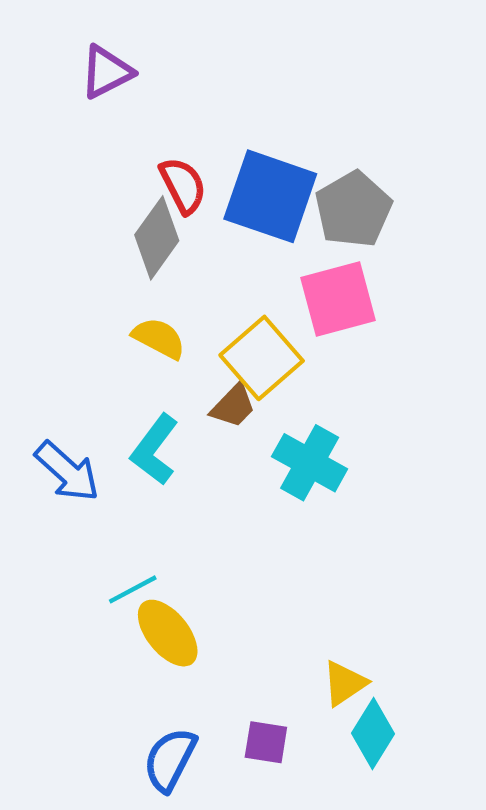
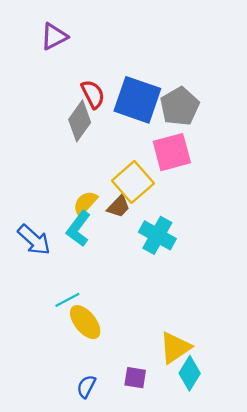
yellow semicircle: (159, 338) -> (85, 203), moved, turned -76
yellow triangle: (345, 683) -> (175, 348), size x1.4
blue semicircle: (170, 760) -> (86, 387), size x0.7

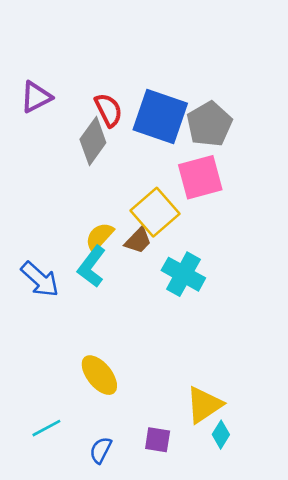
purple triangle: (54, 36) -> (36, 97), moved
cyan line: (67, 300) -> (46, 428), moved
cyan diamond: (190, 373) -> (221, 435), size x0.7

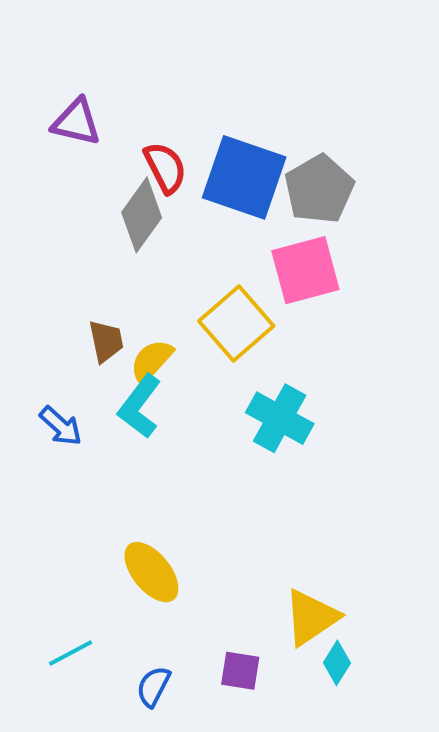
purple triangle: (36, 97) -> (76, 122), moved, turned 40
brown trapezoid: (138, 241) -> (106, 341), moved, turned -56
blue arrow: (40, 279) -> (61, 426), size x0.7

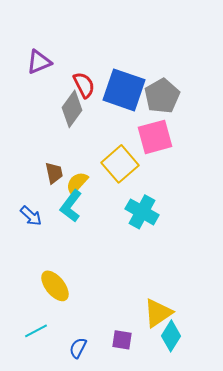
purple triangle: (76, 122) -> (39, 62), turned -36
yellow ellipse: (151, 572) -> (55, 286), moved
cyan diamond: (337, 663) -> (171, 336), size x1.4

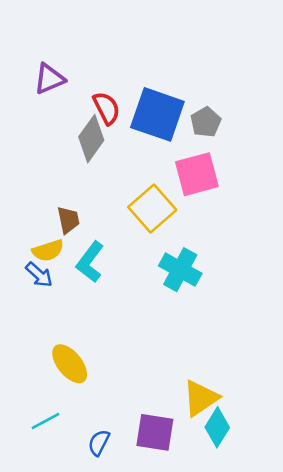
gray pentagon: (162, 96) -> (206, 122), size x0.7
yellow semicircle: (77, 183) -> (48, 251), moved, turned -150
purple square: (122, 340) -> (155, 432), size x1.5

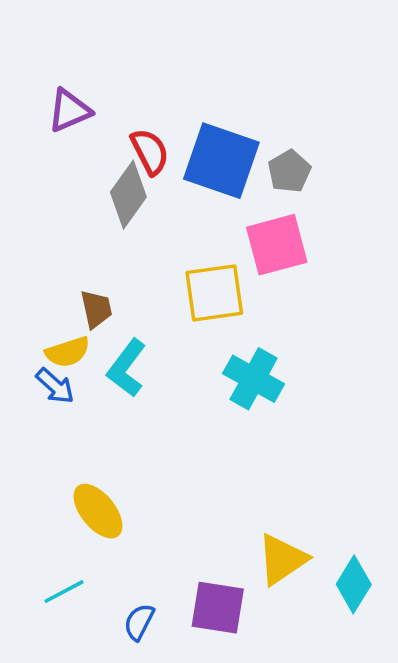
yellow square: (152, 209) -> (214, 293), turned 33
cyan diamond: (217, 427) -> (354, 584), moved

